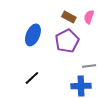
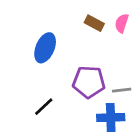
purple pentagon: (67, 41) -> (89, 82), moved, turned 30

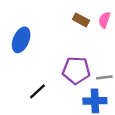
blue ellipse: (45, 48) -> (21, 40), moved

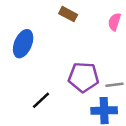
brown rectangle: (81, 20) -> (68, 14), moved

